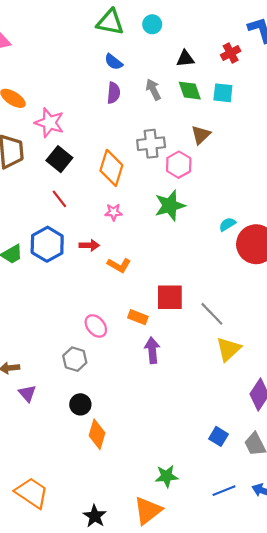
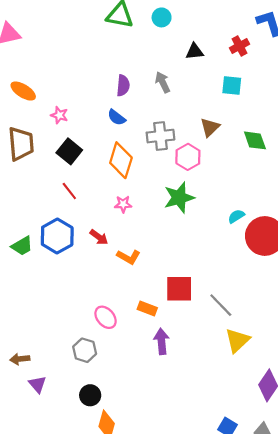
blue semicircle: (114, 62) -> (117, 117), moved
green diamond: (190, 91) -> (255, 140), moved
pink star: (49, 123) -> (59, 115), size x0.6
red arrow: (89, 245) -> (99, 237), turned 36

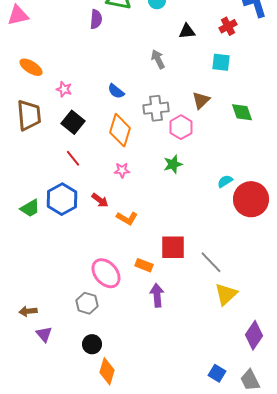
purple semicircle: (123, 86) -> (96, 19), moved
green star: (179, 198) -> (173, 164), size x0.7
pink ellipse: (106, 317) -> (106, 273), size x1.4

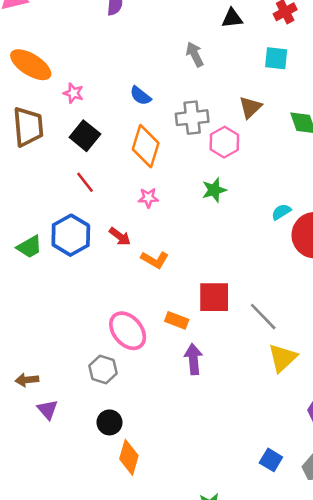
orange ellipse: (31, 67) -> (31, 65), size x1.4

